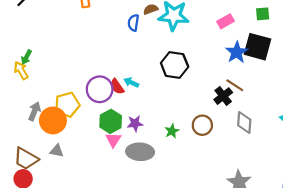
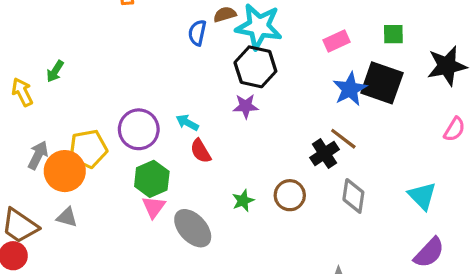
green arrow: (26, 57) -> (55, 71), moved
black hexagon: (175, 65) -> (255, 67), moved
red semicircle: (117, 87) -> (201, 151), moved
purple star: (135, 123) -> (246, 106), moved
gray ellipse: (140, 152) -> (193, 228), turned 40

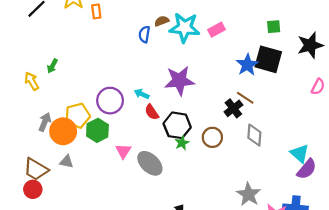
pink rectangle: (337, 41) -> (217, 30), moved
black hexagon: (255, 67) -> (177, 125), moved
purple star: (246, 106) -> (179, 81), size x1.8
green hexagon: (152, 179) -> (97, 130), moved
cyan triangle: (422, 196) -> (300, 153), moved

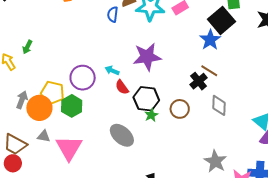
black square: (268, 59) -> (221, 20), moved, turned 36
yellow pentagon: (78, 116) -> (52, 93), turned 30
pink triangle: (123, 151) -> (69, 148), moved, size x1.8

